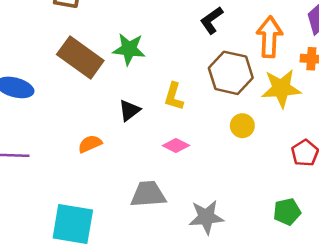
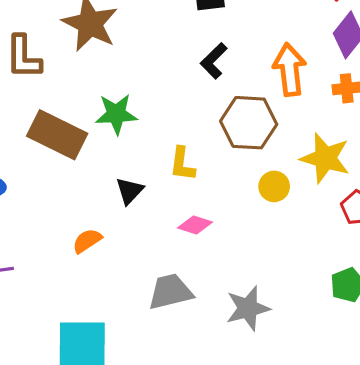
yellow star: (281, 88) -> (325, 158), moved, turned 30

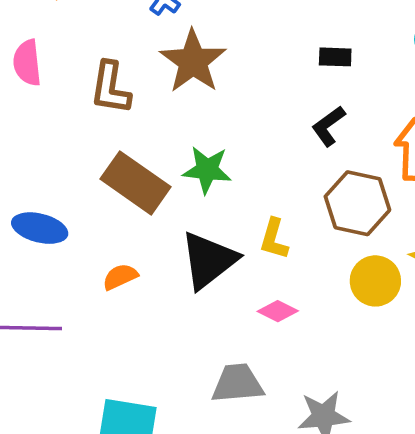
yellow circle: (274, 186) -> (375, 281), size x1.4
black triangle: (130, 191) -> (209, 260), size x1.8
orange semicircle: (87, 241) -> (120, 277), moved

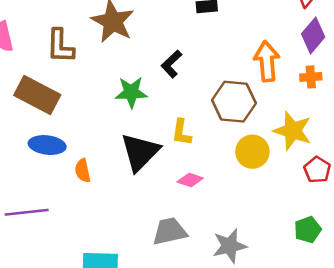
black L-shape: (328, 126) -> (171, 64), moved
brown rectangle: (135, 183) -> (37, 95), moved
blue ellipse: (40, 228) -> (47, 145), moved
orange semicircle: (120, 277) -> (83, 171), turned -70

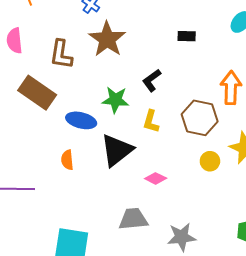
yellow L-shape: (181, 132) -> (151, 121), moved
blue ellipse: (47, 145) -> (81, 120), moved
yellow circle: (252, 152) -> (210, 161), size x0.7

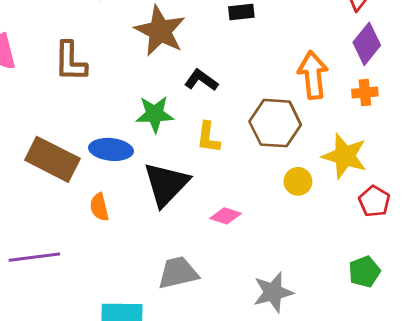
brown star: (107, 39) -> (160, 31), moved
black L-shape: (152, 80) -> (201, 80), turned 80
brown rectangle: (37, 93) -> (52, 159), moved
gray trapezoid: (133, 219) -> (178, 273), moved

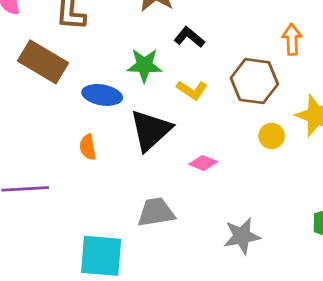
orange arrow: (313, 75) -> (292, 39), size x0.7
yellow L-shape: (208, 137) -> (192, 90), turned -68
brown rectangle: (52, 159) -> (43, 62), moved

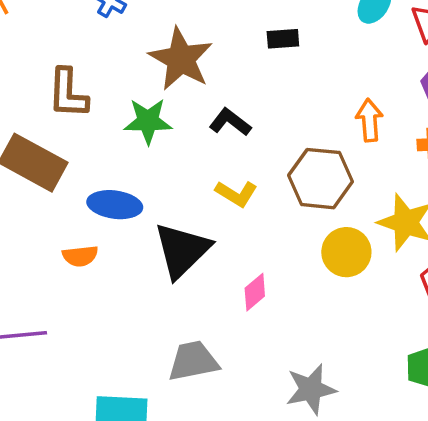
green star: (144, 65) -> (148, 121), moved
yellow circle: (272, 136) -> (346, 252), size x1.4
orange semicircle: (88, 147) -> (80, 256), moved, turned -85
pink diamond: (203, 163) -> (255, 292), turned -60

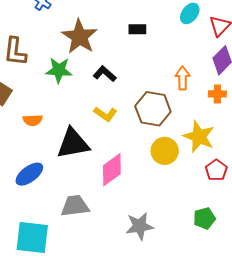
blue ellipse: (115, 205) -> (29, 174), moved, turned -48
black triangle: (182, 250) -> (73, 143), turned 30
orange semicircle: (80, 256) -> (33, 120), moved
pink diamond: (255, 292) -> (112, 170), size x1.6

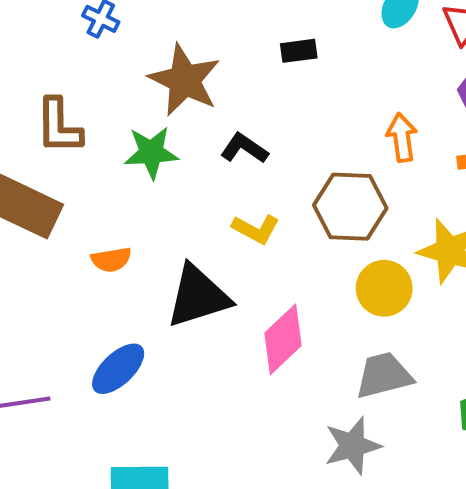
gray trapezoid: (75, 206) -> (384, 375), moved

